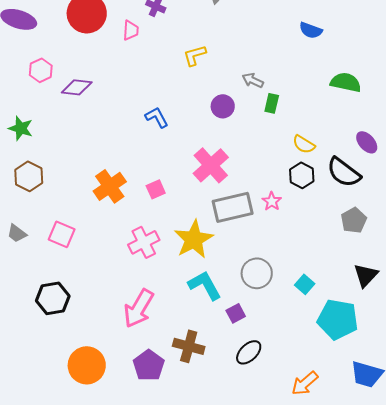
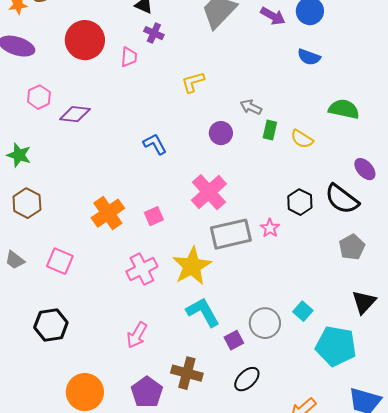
yellow semicircle: (304, 144) -> (302, 139), moved
gray circle: (257, 273) -> (265, 323), moved
pink arrow: (139, 308) -> (137, 335), size x0.7

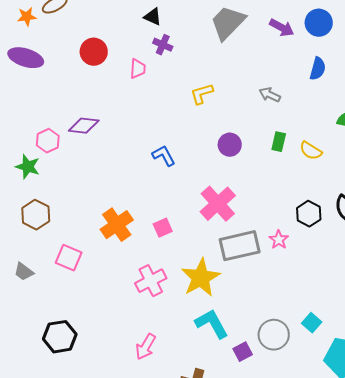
red circle: (85, 40) -> (94, 52), size x0.7
blue semicircle: (309, 57) -> (318, 69), turned -95
pink hexagon: (39, 97) -> (48, 141), moved
gray arrow: (251, 107) -> (270, 95), moved
pink square: (60, 261) -> (69, 258), moved

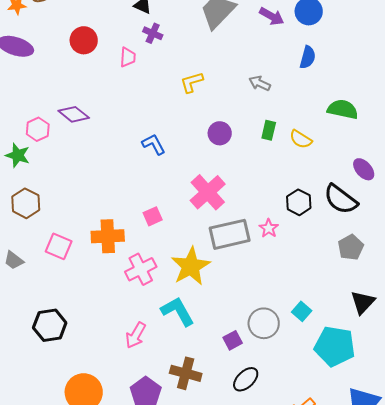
purple diamond: (84, 126) -> (74, 114), turned 32
orange cross: (117, 225) -> (108, 236), moved, turned 32
cyan L-shape: (212, 324) -> (178, 311), moved

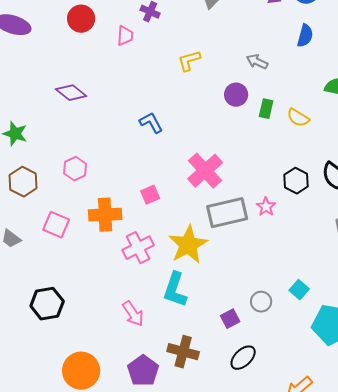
pink hexagon: (38, 129) -> (75, 169), moved
purple circle: (220, 133) -> (236, 95), moved
cyan L-shape: (178, 311) -> (175, 290), turned -132
gray circle: (264, 323) -> (261, 302), size x0.7
pink arrow: (136, 335) -> (133, 314), turned -64

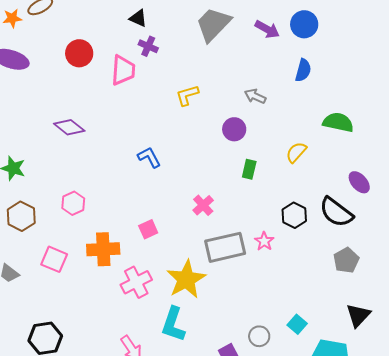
pink trapezoid: (125, 36) -> (123, 70), size x1.5
green rectangle: (266, 109) -> (249, 169), moved
yellow semicircle: (298, 118) -> (296, 152), turned 100
pink cross: (205, 171) -> (203, 205), size x0.6

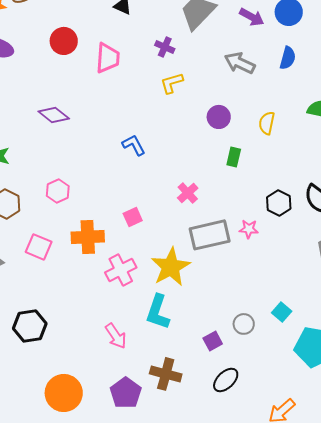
purple cross: (148, 46) -> (165, 47), moved
gray arrow: (255, 96) -> (240, 63), moved, size x1.4
yellow semicircle: (296, 152) -> (267, 123), moved, turned -30
pink star: (264, 241) -> (249, 229), turned -30

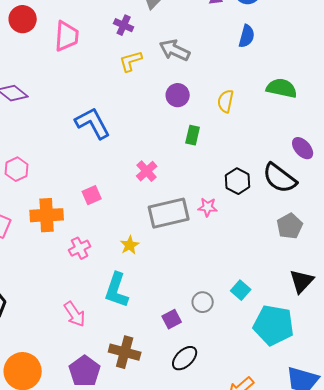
gray arrow: (240, 63) -> (175, 50), moved
blue L-shape: (134, 145) -> (93, 123), size x1.5
yellow star: (171, 267) -> (130, 245), size x0.5
pink cross: (121, 270) -> (80, 248), size x0.7

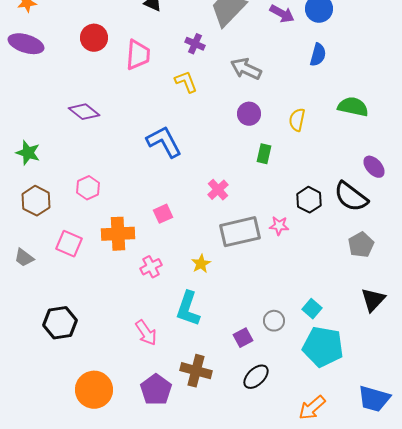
yellow L-shape: (131, 61) -> (186, 82), moved, turned 85
cyan pentagon: (274, 325) -> (323, 347), moved

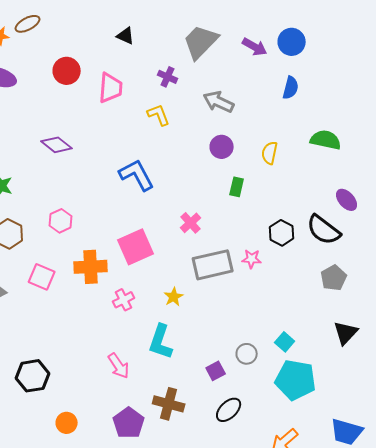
pink square: (163, 214) -> (136, 247), size x1.8
black hexagon: (60, 323) -> (33, 376), moved
orange circle: (94, 390) -> (67, 423), size x0.6

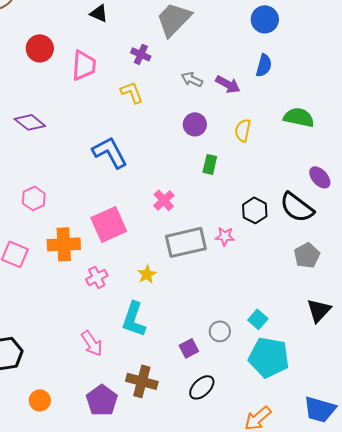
purple arrow: (255, 47) -> (228, 84), moved
gray arrow: (219, 102) -> (192, 79), size x0.7

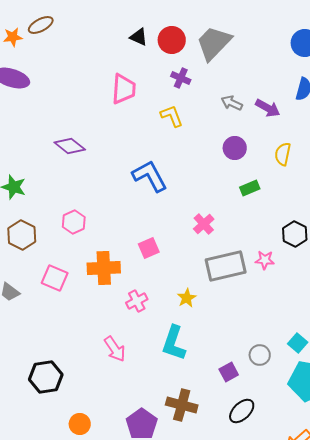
red circle: (40, 48) -> (172, 40), moved
green rectangle: (210, 164) -> (250, 188), turned 54
pink square: (109, 224) -> (149, 248), size x0.6
pink arrow: (92, 343) -> (115, 349), moved

